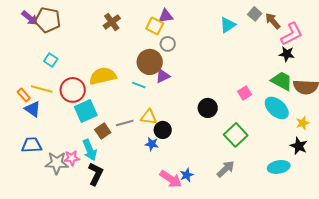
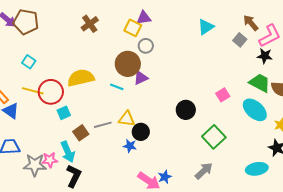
gray square: (255, 14) -> (240, 40), moved
yellow line: (42, 89) -> (33, 91), moved
cyan square: (86, 111) -> (64, 113), size x0.6

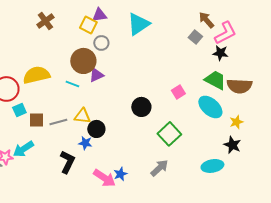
cyan triangle: (206, 27) -> (138, 24), moved, size x1.4
brown square: (81, 133) -> (36, 120), moved, turned 35
cyan arrow: (68, 152) -> (23, 149), turned 80
black L-shape: (74, 176) -> (67, 162), moved

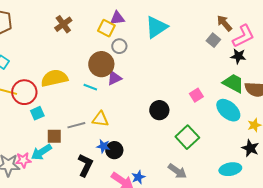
brown square: (36, 120) -> (54, 136), moved
black circle: (96, 129) -> (114, 150), moved
gray arrow: (159, 168) -> (177, 171), turned 78

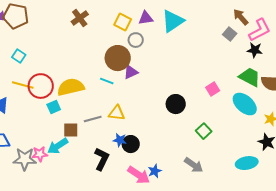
purple triangle: (117, 18) -> (146, 18), moved
yellow semicircle: (54, 78) -> (71, 87), moved
green square: (187, 137) -> (204, 131), size x0.7

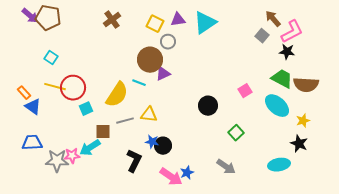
yellow semicircle: (71, 87) -> (117, 95), moved, turned 136

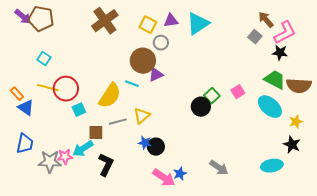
brown cross: (112, 20) -> (105, 21), size x1.5
yellow triangle: (149, 115) -> (142, 116), turned -48
green square: (236, 133) -> (212, 96), moved
blue trapezoid: (32, 143) -> (25, 144), turned 105
black L-shape: (134, 161) -> (106, 165), moved

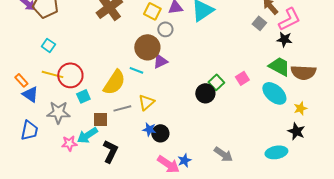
gray star: (50, 162) -> (58, 112), moved

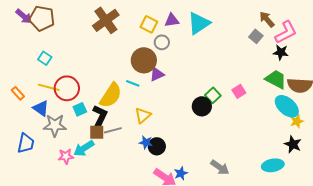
cyan ellipse: (274, 93) -> (287, 106), moved
blue triangle: (30, 94) -> (41, 108), moved
gray line: (122, 108) -> (113, 130), moved
black L-shape: (110, 151) -> (100, 116), moved

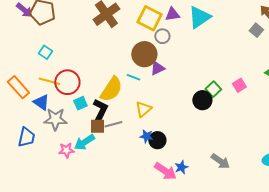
yellow square: (149, 24) -> (149, 18), size x1.4
orange rectangle: (18, 93) -> (18, 87), size x1.6

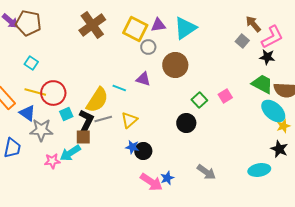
brown circle: (144, 54) -> (175, 65), moved
purple triangle: (157, 68) -> (143, 79), turned 42
black circle: (202, 100) -> (186, 123), moved
gray line: (113, 124) -> (103, 119), moved

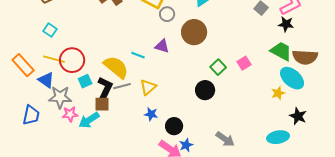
yellow semicircle: (97, 100) -> (116, 67), turned -84
yellow star: (283, 126) -> (278, 93), moved
black circle: (143, 151) -> (174, 126), moved
pink star: (52, 161) -> (70, 114), moved

